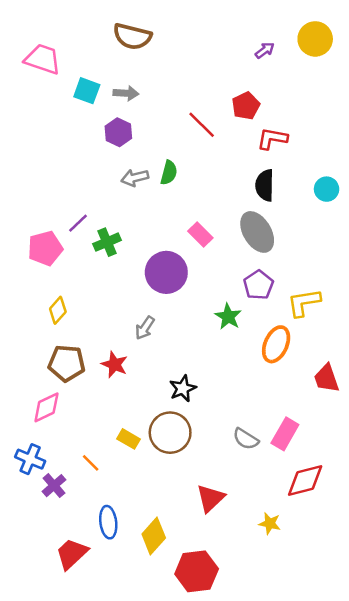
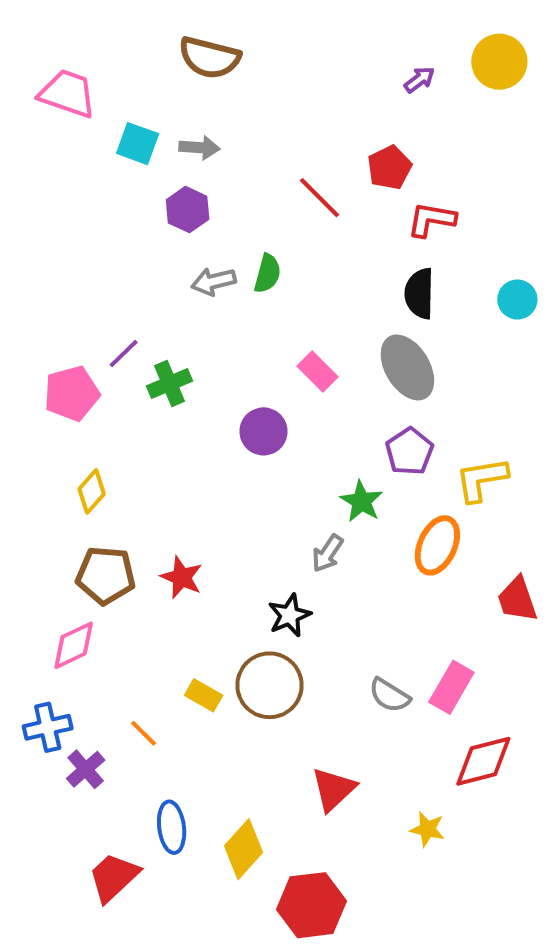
purple circle: (166, 272) -> (264, 431), size x0.7
gray arrow: (145, 328) -> (327, 553), moved
blue cross: (30, 459) -> (48, 727), turned -36

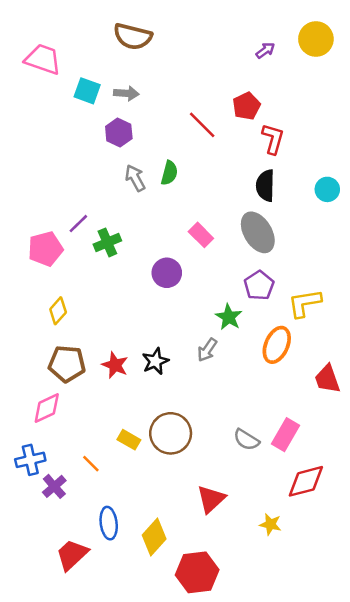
red L-shape: (431, 220) -> (273, 139), turned 96
gray arrow: (214, 282) -> (135, 178), turned 76
black star: (289, 615) -> (155, 361), moved

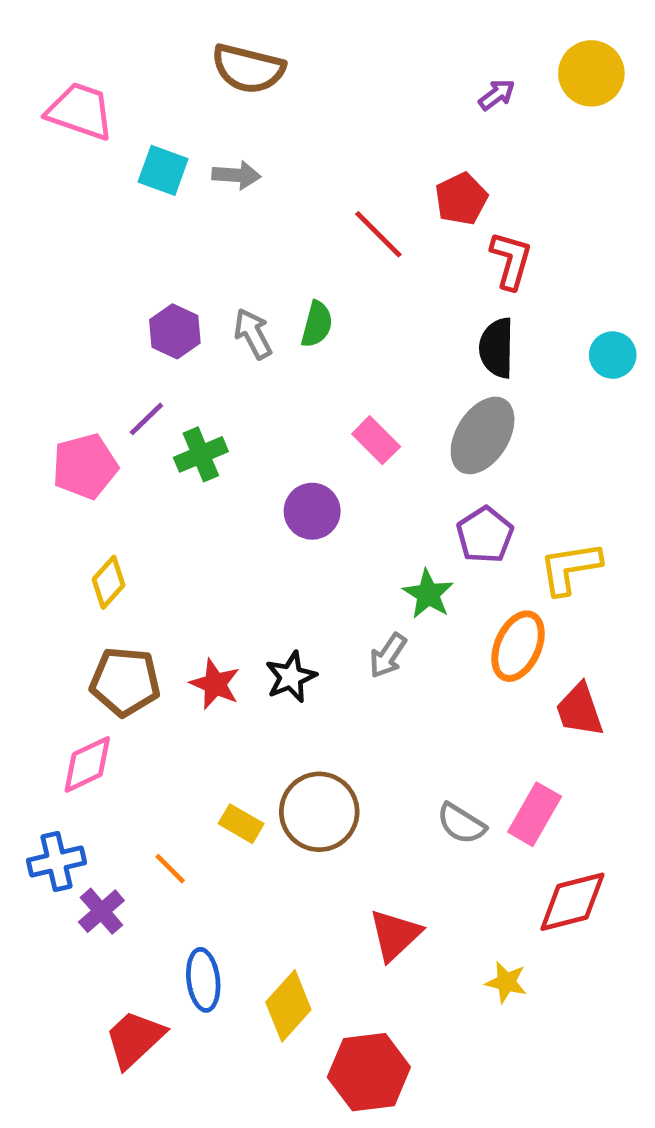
purple hexagon: (119, 133) -> (175, 331), moved
gray ellipse: (258, 232) -> (483, 435), turned 63
red trapezoid: (327, 379) -> (580, 710), moved

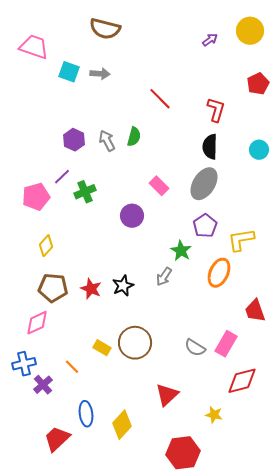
red pentagon: (461, 199) -> (258, 84), moved
red trapezoid: (580, 710) -> (255, 311), moved
red hexagon: (369, 1072) -> (183, 453), moved

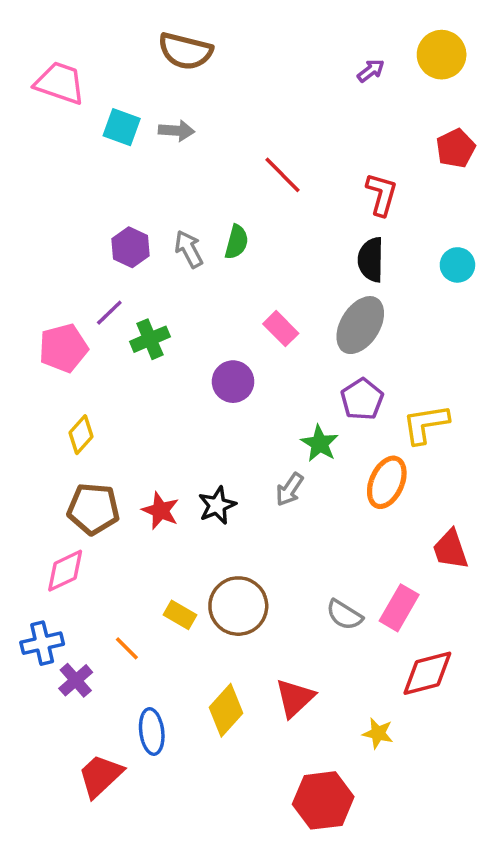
yellow diamond: (122, 425) -> (226, 710), moved

